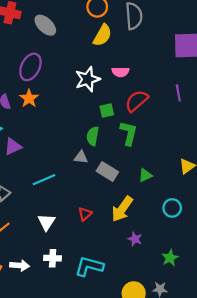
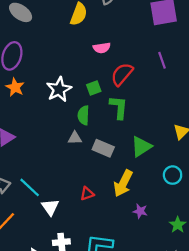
white star: (88, 79) -> (59, 89), moved
green triangle: (145, 175) -> (141, 147), size x1.5
cyan line: (44, 180) -> (30, 187), moved, turned 75
red triangle: (85, 214) -> (87, 194), turned 32

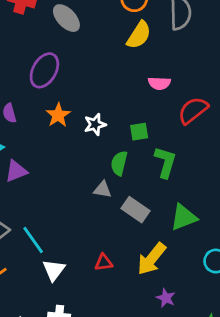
red semicircle: (122, 74) -> (193, 110), moved
orange star: (15, 87) -> (58, 115), moved
white star: (59, 89) -> (95, 124), size x0.7

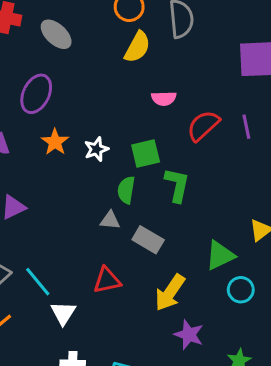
green square: (139, 132) -> (146, 153), size x1.4
green triangle: (184, 217) -> (220, 255), moved
red triangle: (104, 262) -> (107, 280), moved, size x1.4
purple star: (166, 298) -> (189, 335), size x1.4

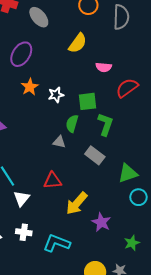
yellow semicircle: (137, 47) -> (78, 43), moved
gray rectangle: (148, 240) -> (95, 155), moved
yellow arrow: (170, 293) -> (77, 203), moved

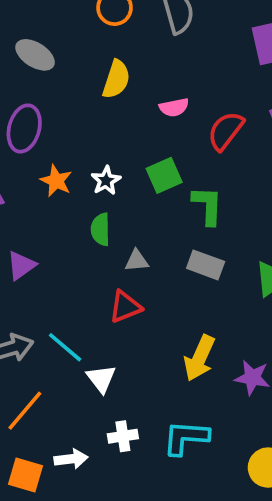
green semicircle: (72, 124) -> (100, 229), moved
red triangle: (53, 181) -> (125, 307), moved

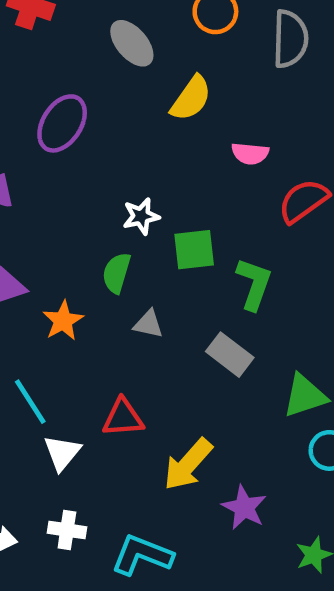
gray ellipse: (35, 55) -> (132, 43), moved
green square: (164, 175) -> (194, 250), moved
orange star: (56, 181) -> (63, 321), moved
red triangle: (125, 307) -> (123, 418), moved

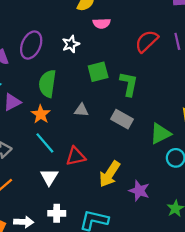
purple ellipse: (62, 123) -> (31, 45), moved
pink semicircle: (250, 153) -> (102, 23), moved
white star: (141, 216) -> (71, 44), moved
green semicircle: (117, 273) -> (47, 84), moved, size x1.4
cyan line: (30, 402) -> (45, 143), moved

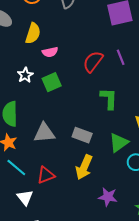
green square: (98, 72) -> (52, 82), moved
green L-shape: (129, 84) -> (109, 99), moved
gray triangle: (81, 110) -> (44, 133), size x1.6
yellow arrow: (110, 174) -> (84, 167), moved

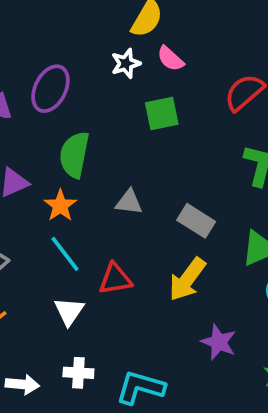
pink semicircle: (50, 52) -> (170, 59), turned 42
white star: (25, 75) -> (126, 63), moved
gray triangle: (44, 133) -> (129, 202), size x0.7

